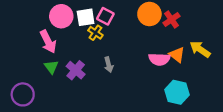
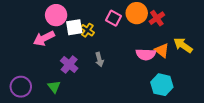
pink square: (105, 16) -> (114, 18), moved
white square: (86, 17) -> (74, 27), moved
pink arrow: (48, 42) -> (44, 38), turned 90
green triangle: (51, 67) -> (54, 87), moved

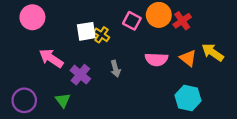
pink circle: (56, 15) -> (32, 17), moved
pink arrow: (44, 38) -> (51, 58), moved, turned 60
pink semicircle: (146, 54) -> (156, 59), moved

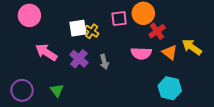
pink square: (132, 21) -> (119, 19), turned -35
red cross: (182, 21) -> (157, 31), moved
purple cross: (80, 75) -> (79, 59), moved

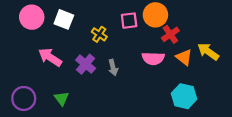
white square: (78, 28) -> (64, 19), moved, turned 30

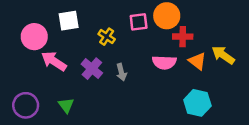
pink circle: (32, 17) -> (34, 37), moved
white square: (64, 19) -> (69, 21), turned -30
red cross: (170, 34) -> (183, 37), turned 36

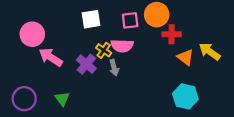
white square: (69, 21) -> (91, 19), moved
yellow cross: (107, 37) -> (104, 50), moved
pink semicircle: (164, 62) -> (122, 46), moved

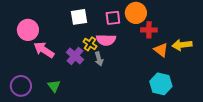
yellow arrow: (210, 51) -> (182, 45), turned -42

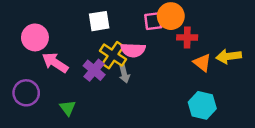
pink square: (113, 18) -> (153, 21), moved
yellow cross: (90, 44) -> (113, 55), size x1.5
purple circle: (21, 86) -> (26, 93), moved

